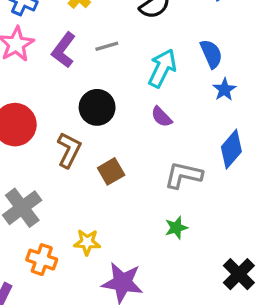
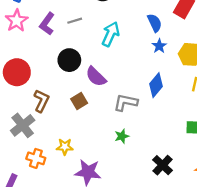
blue semicircle: (211, 54) -> (155, 23), moved
blue star: (224, 90) -> (159, 46), moved
purple semicircle: (162, 117) -> (96, 77), moved, size x1.5
brown L-shape: (69, 150) -> (41, 101), moved

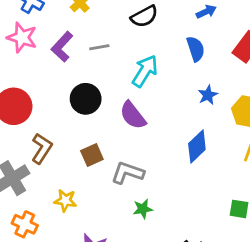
pink star: (17, 21) -> (22, 37), turned -30
blue semicircle: (155, 23) -> (196, 49), moved
purple semicircle: (96, 77) -> (133, 115), moved
gray L-shape: (126, 102) -> (128, 173), moved
yellow star: (65, 147) -> (65, 200), moved

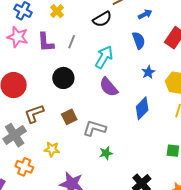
purple L-shape: (62, 47) -> (46, 42), turned -45
gray line: (99, 47) -> (72, 42), turned -56
purple semicircle: (133, 115) -> (109, 87), moved
brown L-shape: (42, 148) -> (34, 114), turned -140

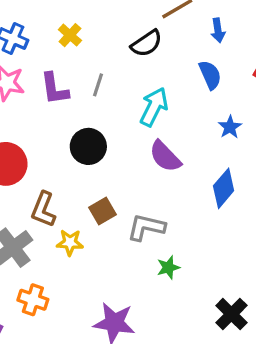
blue arrow: (145, 14) -> (218, 30), turned 112
brown L-shape: (34, 114) -> (43, 209), turned -45
yellow star: (52, 149) -> (70, 242), moved

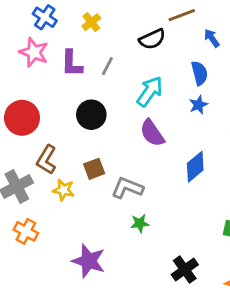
blue arrow: (218, 30) -> (212, 38), turned 144
blue star: (230, 127) -> (198, 105), moved

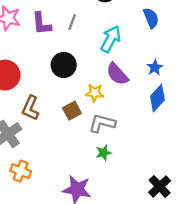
blue star: (198, 105) -> (155, 67), moved
yellow star: (64, 190) -> (95, 93), moved
green star: (140, 223) -> (104, 153), moved

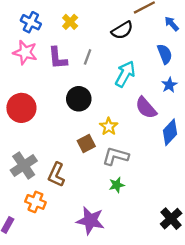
blue star: (155, 67) -> (169, 85), moved
purple semicircle: (117, 74) -> (146, 108), moved
yellow star: (95, 93) -> (109, 126), turned 30
brown L-shape: (30, 108) -> (56, 175), moved

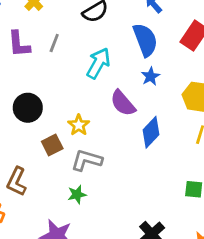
blue semicircle: (165, 54) -> (145, 40), size x1.4
black circle: (79, 99) -> (28, 108), moved
green star: (117, 185) -> (77, 194), moved

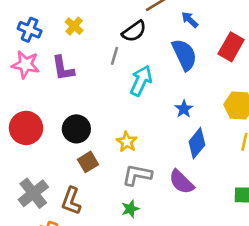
gray line: (54, 43) -> (114, 56), moved
blue star: (151, 76) -> (184, 109), moved
purple semicircle: (123, 103) -> (181, 182), moved
brown square: (52, 145) -> (88, 162), moved

